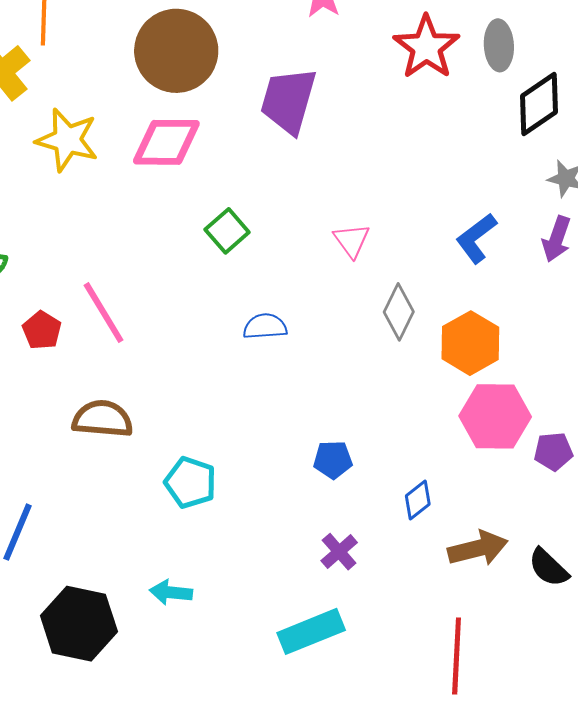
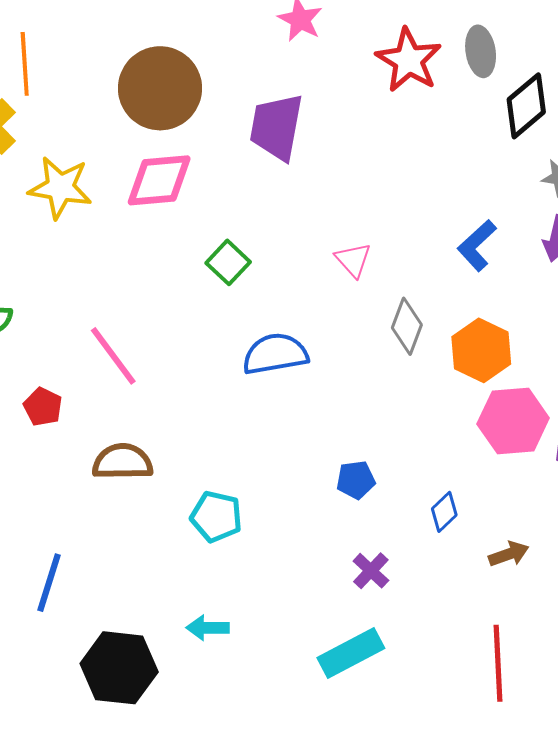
blue semicircle: (265, 326) -> (275, 354), size x1.5
red pentagon: (42, 330) -> (43, 407), moved
brown arrow: (478, 548) -> (509, 554), size x0.7

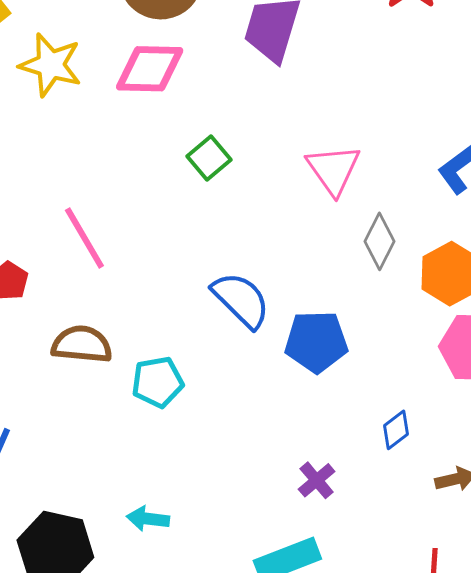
pink triangle: (353, 260) -> (333, 169), size x1.5
blue semicircle: (275, 354) -> (241, 300), moved, turned 48
blue pentagon: (356, 480) -> (316, 342), moved, size x1.6
cyan pentagon: (216, 517) -> (158, 382), moved, turned -30

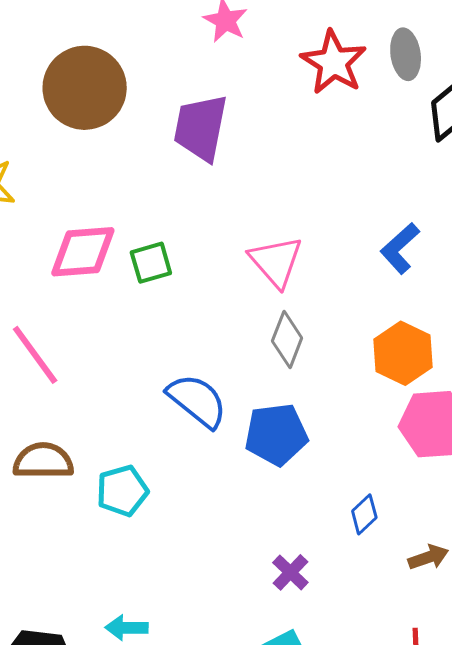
pink diamond: (150, 69) -> (83, 252), moved
green square: (209, 158) -> (151, 263), turned 30
gray diamond: (380, 241) -> (287, 339), moved

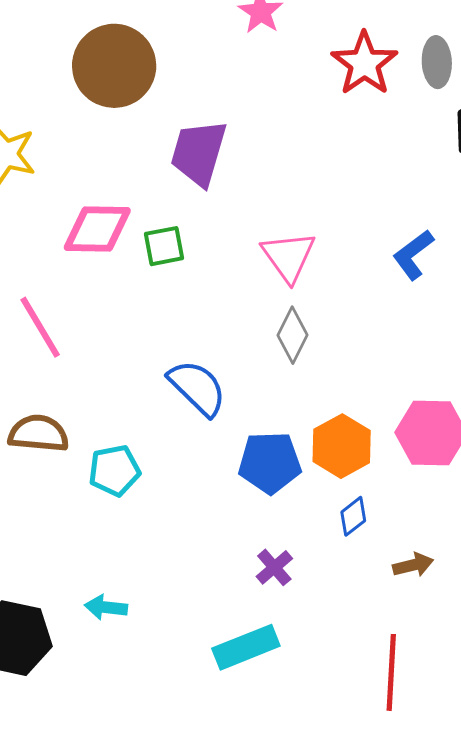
purple trapezoid: (201, 128) -> (199, 153), moved
orange hexagon: (403, 353) -> (342, 446), moved
blue pentagon: (276, 434) -> (270, 463), moved

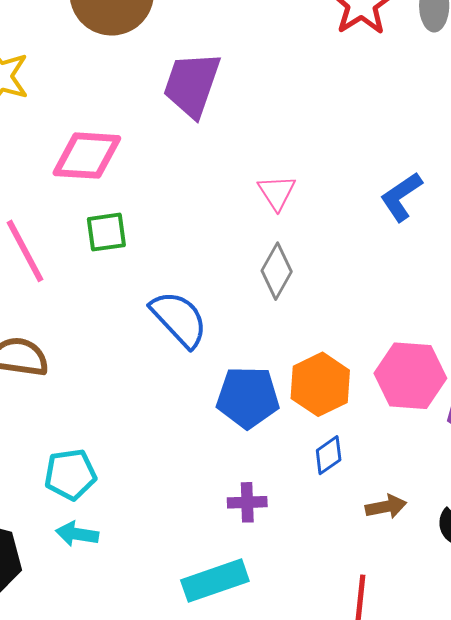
green square: (164, 246) -> (106, 232), moved
pink triangle: (289, 256) -> (277, 192), size x0.7
cyan pentagon: (114, 471) -> (70, 474), moved
purple cross: (274, 567) -> (247, 502), turned 36

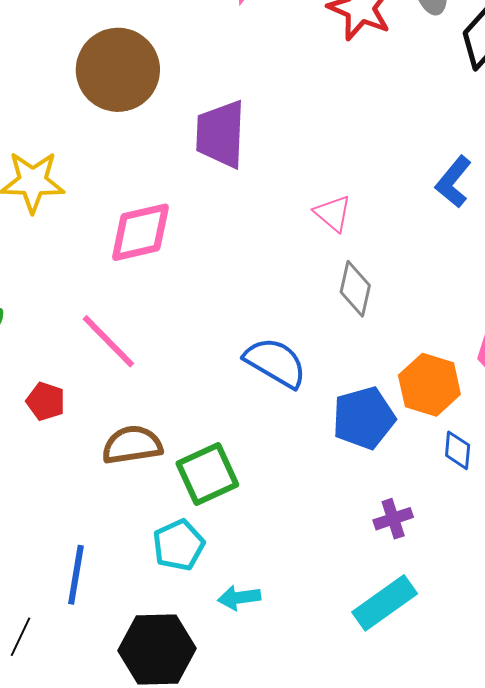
green square: (106, 232) -> (207, 474), moved, size x1.4
blue diamond: (329, 455) -> (458, 450), turned -33
cyan pentagon: (70, 474) -> (179, 545), moved

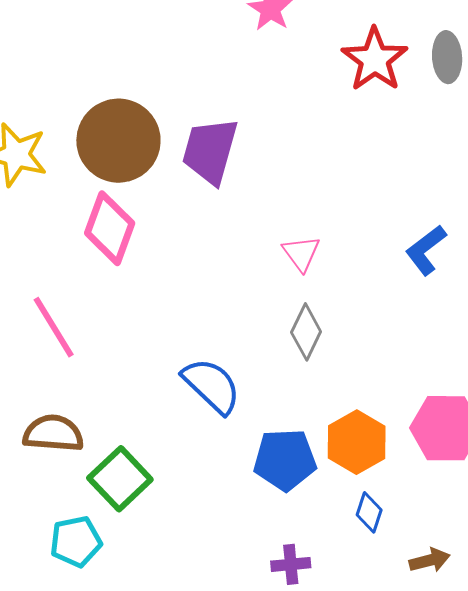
brown circle: (118, 70) -> (118, 141), moved
pink diamond: (140, 232) -> (110, 228), turned -70
green square: (207, 474) -> (120, 479), turned -32

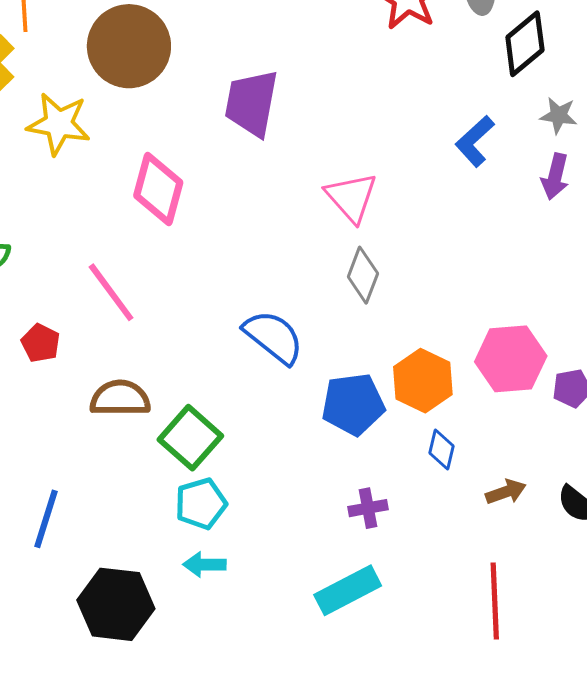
brown circle: (118, 141) -> (129, 46), moved
blue L-shape: (426, 250) -> (475, 141), moved
pink triangle: (301, 253) -> (351, 197), size x1.4
cyan pentagon: (76, 541) -> (201, 504), moved

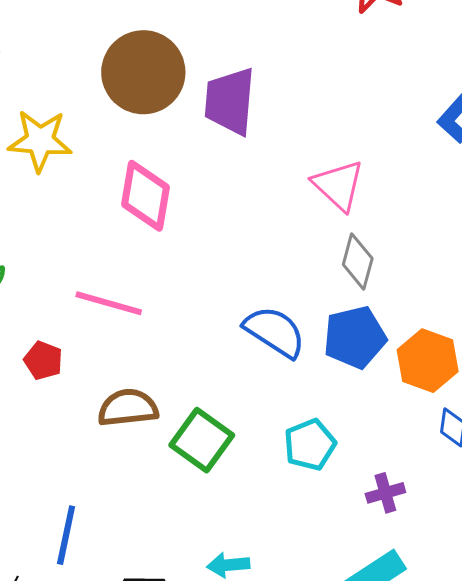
brown circle: (129, 46) -> (143, 72), moved
pink line: (111, 292) -> (109, 303), turned -32
blue pentagon: (353, 404) -> (355, 337), moved
cyan pentagon: (201, 504) -> (310, 445), moved

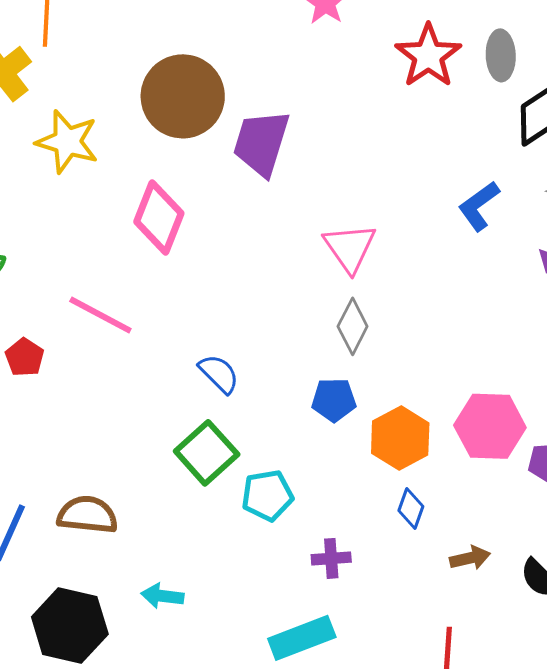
blue semicircle: (275, 332) -> (219, 374), moved, size x0.7
blue pentagon: (355, 337) -> (334, 400), size x0.7
brown semicircle: (128, 408) -> (87, 515), moved
green square: (202, 440) -> (207, 453), moved

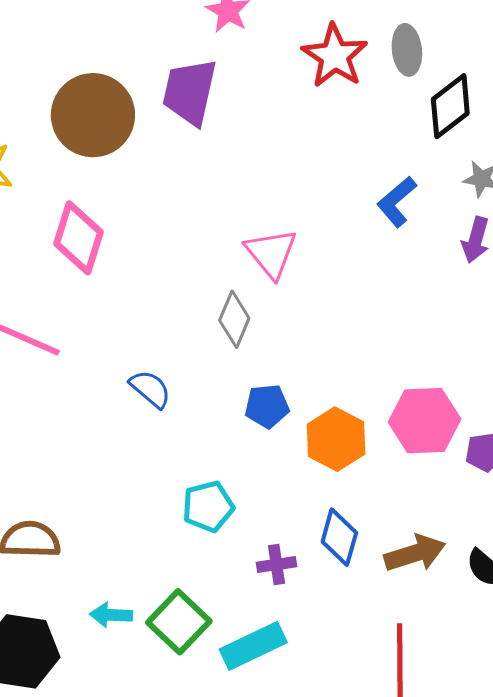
purple trapezoid: (261, 143) -> (190, 92), moved
gray diamond: (353, 326) -> (234, 319), moved
green square: (207, 453) -> (179, 622), moved
blue diamond: (411, 509) -> (339, 537), moved, size x1.4
brown arrow: (470, 558) -> (415, 553), size x1.5

